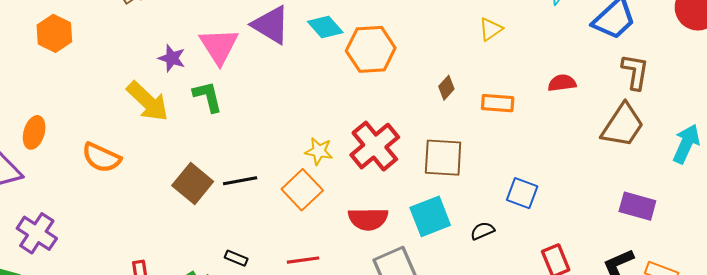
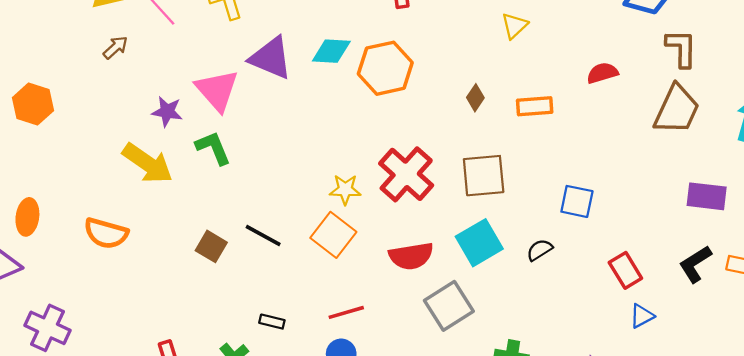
cyan diamond: (325, 27) -> (331, 51), turned -36
black line: (240, 181) -> (263, 236), turned 48
brown square: (193, 183) -> (211, 246), size x0.7

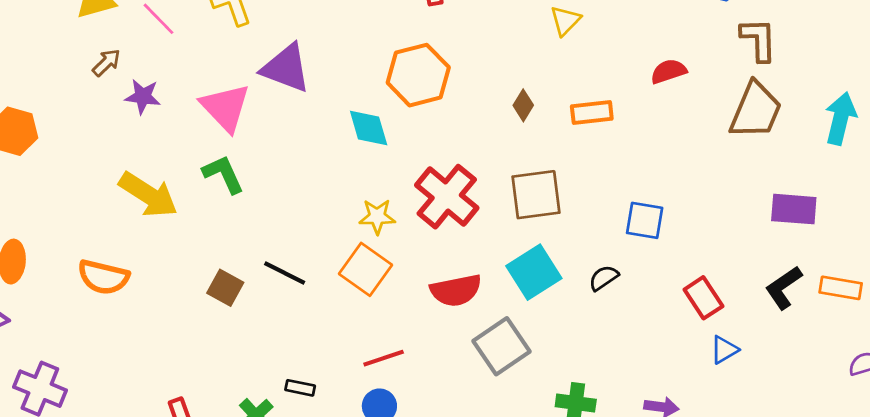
cyan diamond: (331, 51) -> (369, 128), moved, turned 72
purple star: (167, 112) -> (143, 96), moved
black rectangle: (272, 322) -> (300, 388), moved

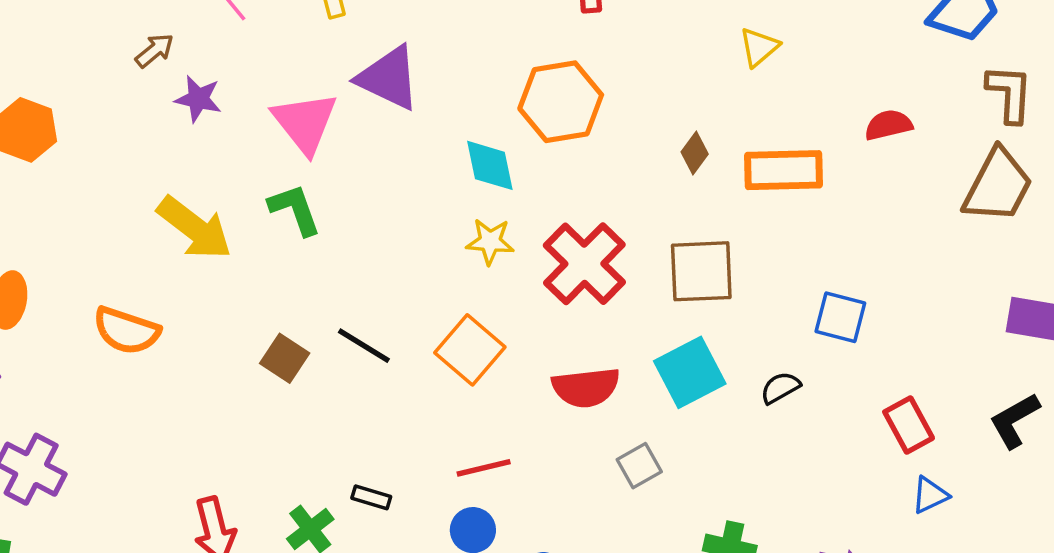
orange rectangle: (592, 112) -> (783, 170), size x1.4
yellow star: (377, 217) -> (490, 241), moved
gray square: (502, 346) -> (639, 466), size x0.6

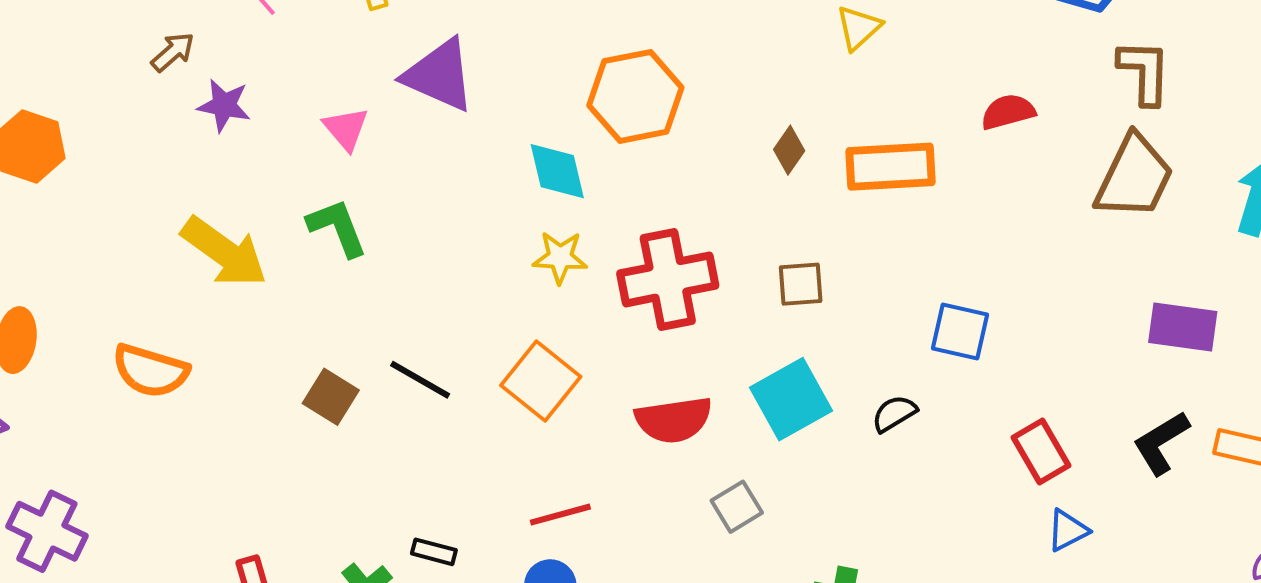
pink triangle: (305, 123) -> (346, 129), size x0.6
red cross: (584, 264) -> (668, 279), turned 36
brown square: (701, 271) -> (801, 284), size x0.6

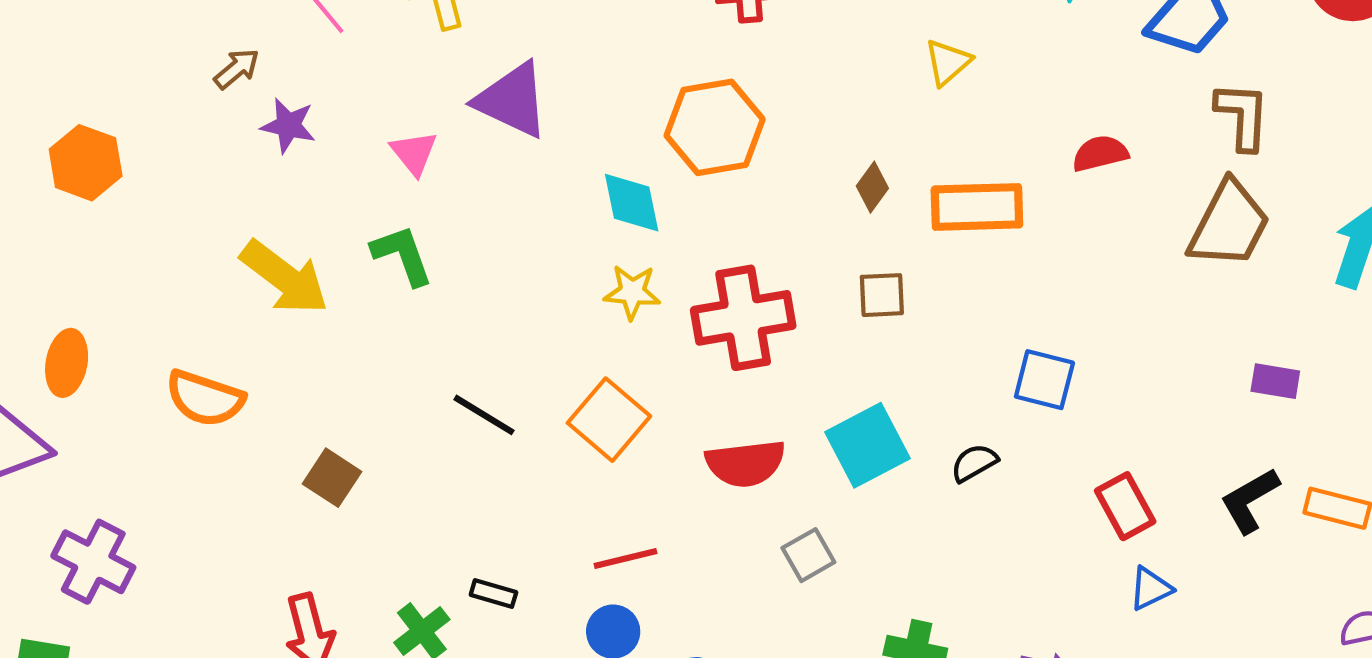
brown square: (801, 284) -> (882, 295), moved
purple rectangle: (1183, 327) -> (1275, 381), size x0.7
brown square: (331, 397) -> (332, 478), moved

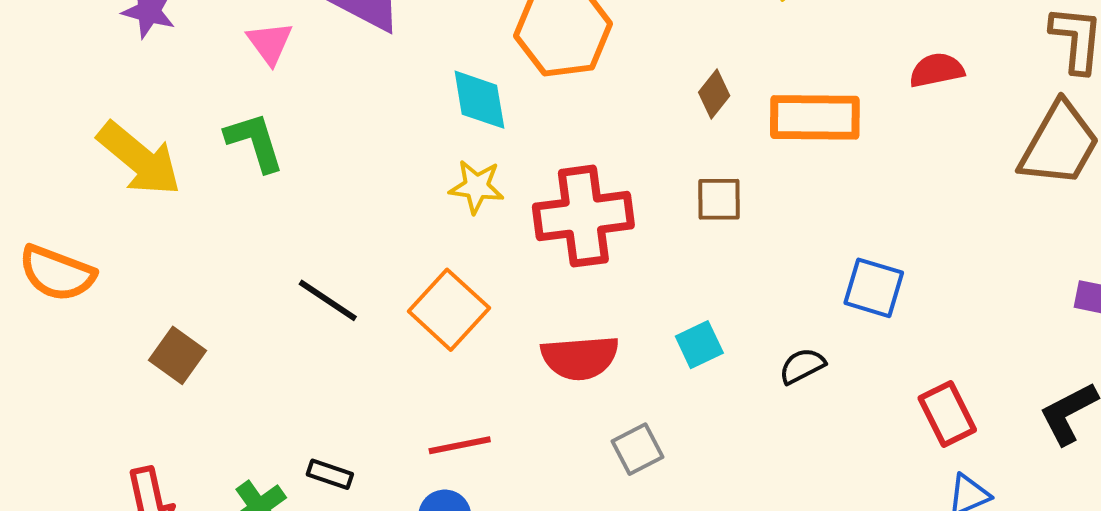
cyan square: (868, 445) -> (699, 345), size x0.6

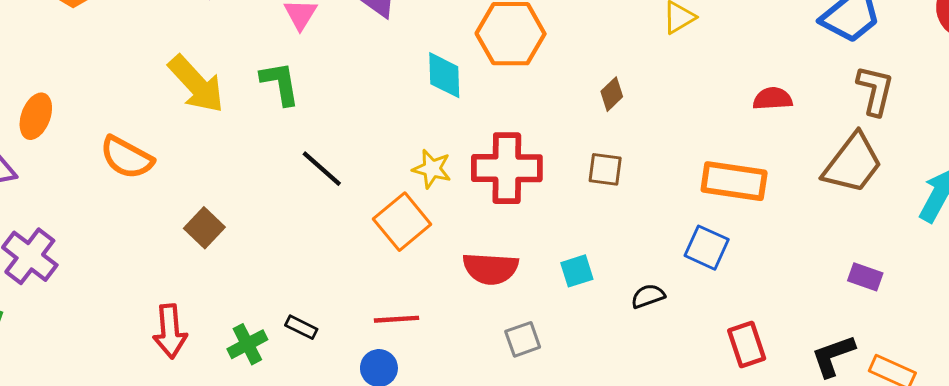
orange rectangle: (815, 117) -> (734, 181), moved
yellow star: (477, 187) -> (432, 169), moved
black line: (328, 300) -> (322, 169), moved

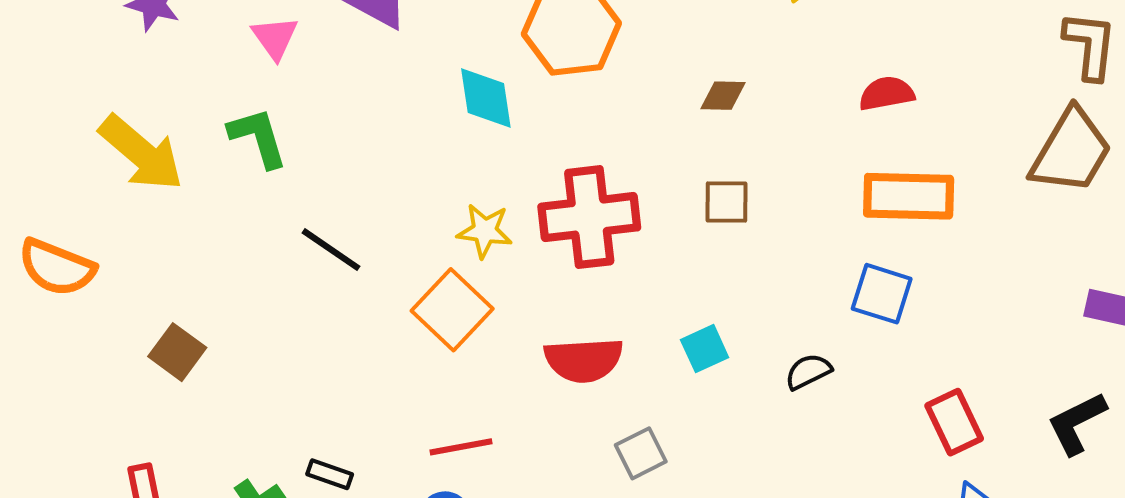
brown diamond: (612, 94) -> (723, 96), turned 52
red semicircle: (773, 99) -> (887, 94), moved

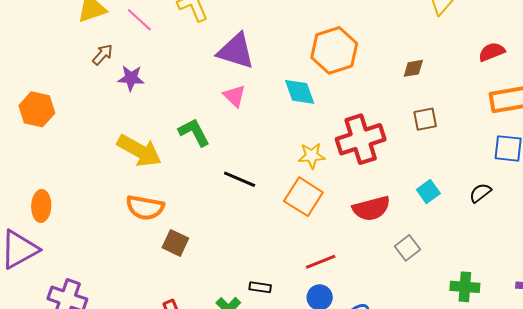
pink triangle: (275, 38) -> (234, 96), moved
orange semicircle: (57, 267) -> (145, 208), moved

